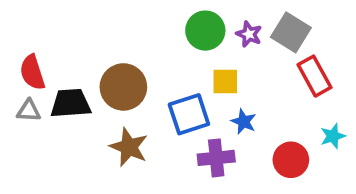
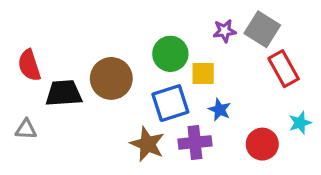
green circle: (205, 31) -> (170, 54), moved
purple star: (249, 34) -> (225, 31), turned -30
gray triangle: (29, 111) -> (26, 129), moved
brown star: (129, 147) -> (147, 144), moved

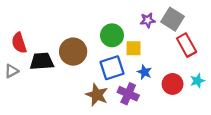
gray triangle: (26, 129) -> (11, 71), moved, turned -32
purple cross: (195, 142) -> (128, 94), turned 30
red circle: (262, 144) -> (173, 84), moved

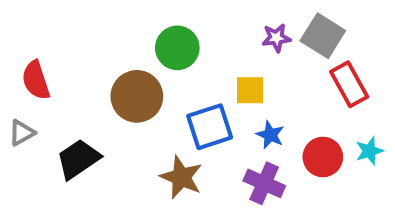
green circle: (112, 35) -> (177, 48), moved
black trapezoid: (42, 61) -> (78, 159), moved, turned -30
purple cross: (128, 94) -> (264, 183), moved

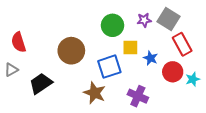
green circle: (177, 48) -> (113, 25), moved
blue star: (270, 135) -> (151, 58), moved
red circle: (323, 157) -> (173, 72), moved

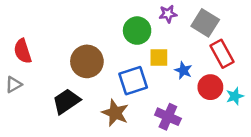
purple star: (144, 20) -> (168, 14), moved
black trapezoid: (41, 83) -> (66, 101), moved

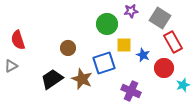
brown circle: (87, 61) -> (68, 48), size x0.6
cyan star: (235, 96) -> (183, 85), moved
brown star: (115, 113) -> (82, 79), moved

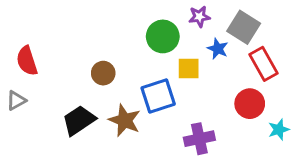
blue star: (143, 55) -> (218, 49), moved
purple cross: (131, 91) -> (199, 139), turned -36

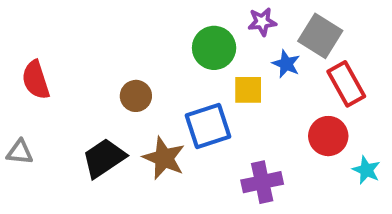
gray triangle: (16, 101) -> (20, 152), moved, turned 35
cyan star: (279, 130) -> (366, 170), turned -30

